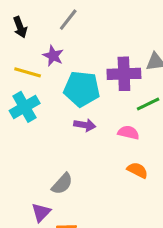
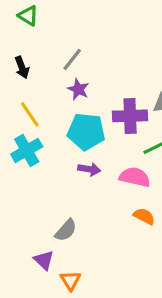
purple star: (53, 56) -> (78, 89), moved
yellow line: (28, 72) -> (30, 114), turned 40
pink semicircle: (128, 133) -> (135, 177), size x1.4
purple triangle: (41, 212) -> (44, 260), turned -30

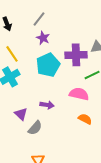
cyan pentagon: (86, 132) -> (48, 65), turned -30
purple arrow: (89, 169) -> (47, 105), moved
purple triangle: (44, 260) -> (21, 114), moved

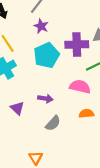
orange semicircle: (85, 119) -> (86, 114), turned -32
gray semicircle: (35, 128) -> (53, 123), moved

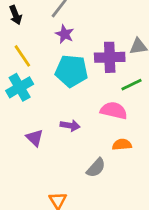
cyan pentagon: (47, 55) -> (71, 71), turned 30
gray semicircle: (53, 123) -> (96, 168), moved

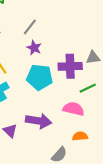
purple arrow: (70, 125) -> (39, 121), size x1.6

